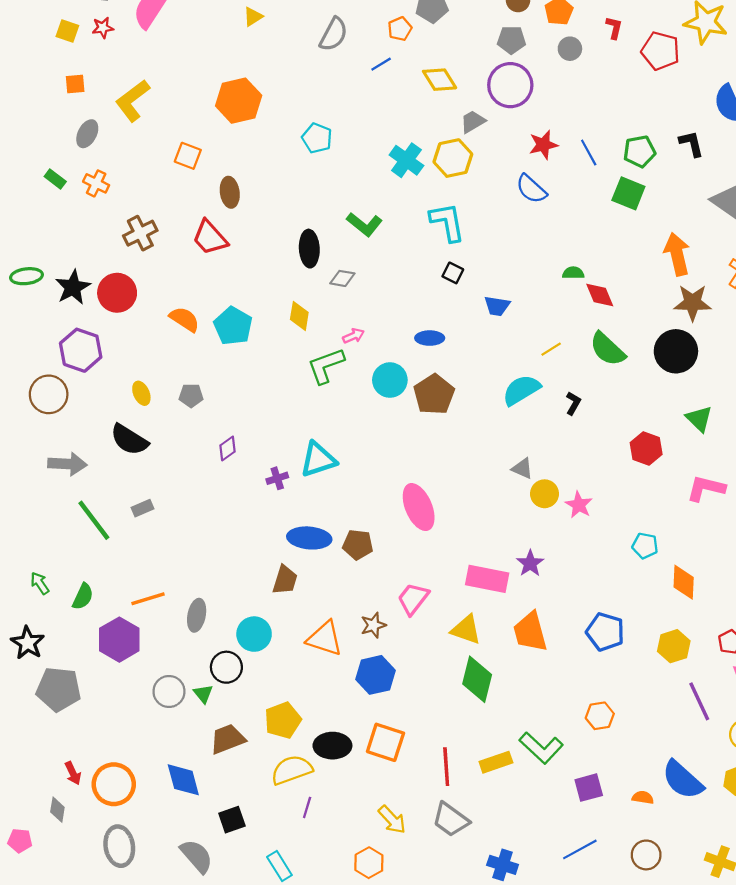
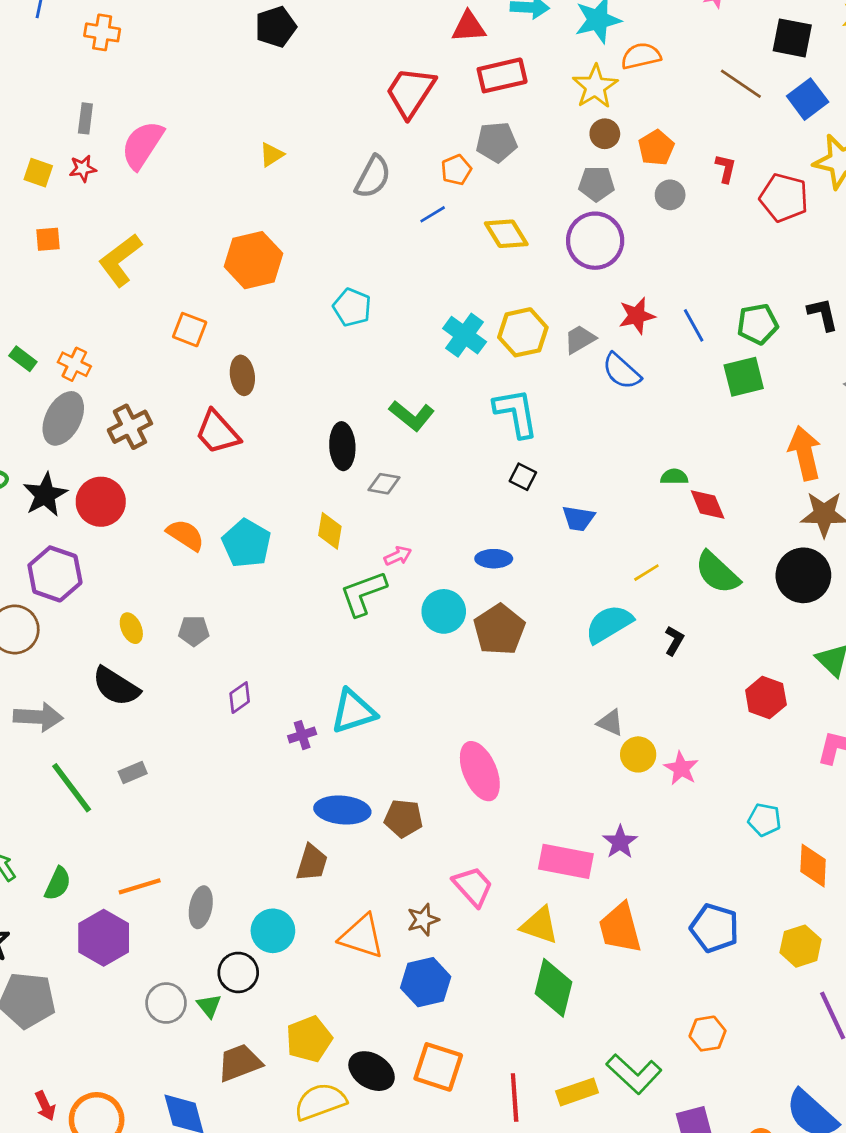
gray trapezoid: (473, 122) -> (580, 339), moved
gray ellipse: (87, 134) -> (63, 418), moved, size x1.5
green square: (628, 193) -> (744, 377), turned -36
pink trapezoid: (413, 599) -> (473, 886), turned 100
black ellipse: (332, 746) -> (372, 1071), turned 32

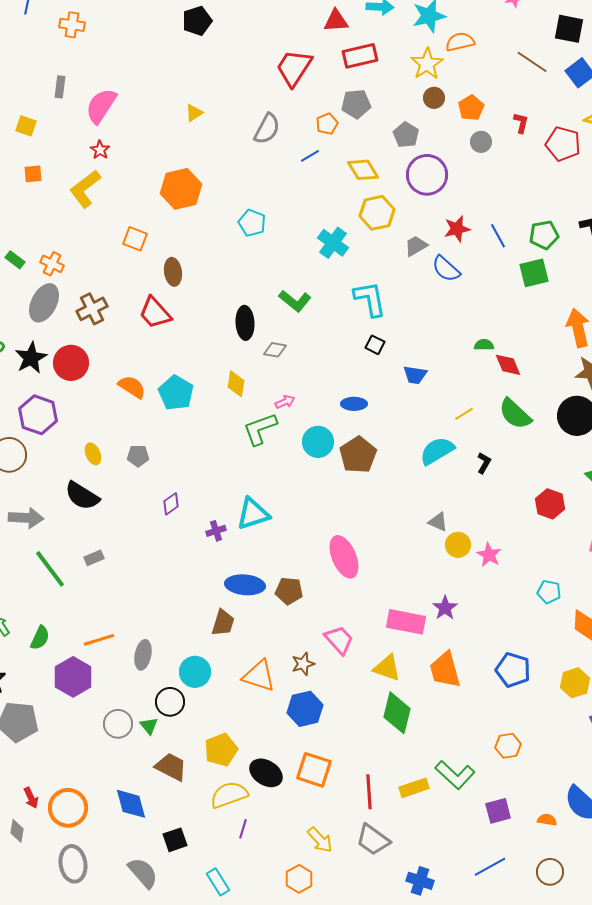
red star: (83, 168) -> (100, 150), moved, turned -30
gray pentagon: (596, 184) -> (406, 135), moved, turned 30
yellow hexagon: (523, 332) -> (377, 213), moved
brown trapezoid: (240, 1063) -> (171, 767), turned 48

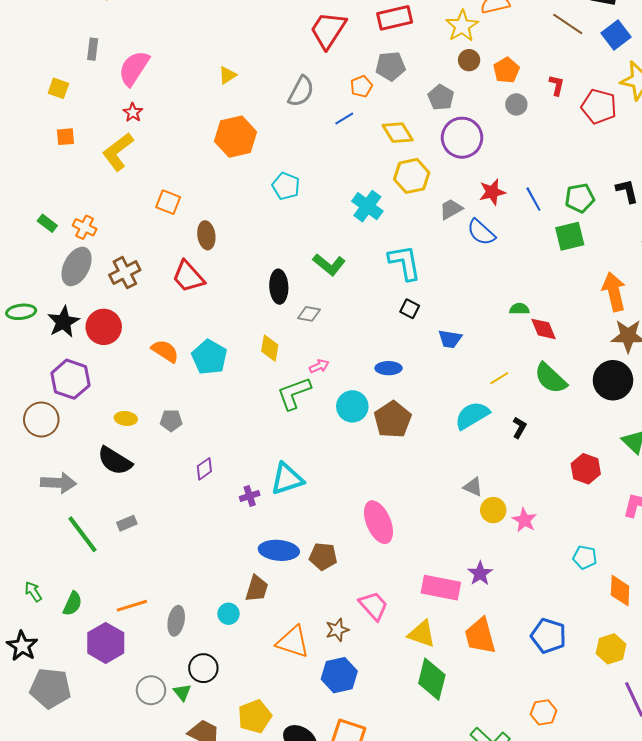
orange hexagon: (181, 189) -> (236, 137), moved
yellow ellipse: (93, 454) -> (126, 418), turned -60
cyan circle: (195, 672) -> (229, 614), moved, size x0.7

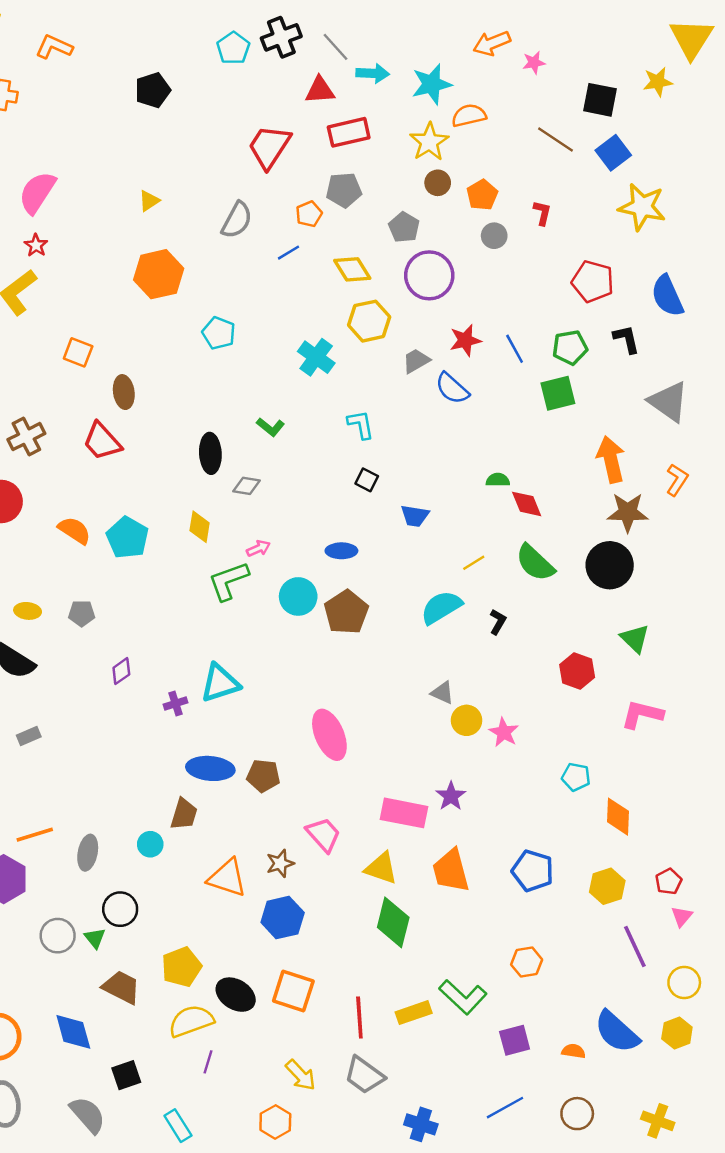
red pentagon: (599, 106) -> (593, 281), moved
cyan L-shape: (405, 262) -> (361, 425), size x0.7
green L-shape: (329, 264) -> (270, 427), size x0.7

